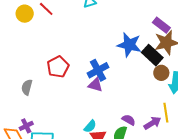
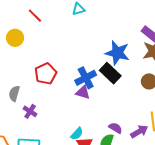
yellow circle: (25, 14) -> (15, 38), moved
black rectangle: (152, 55) -> (110, 73), moved
purple cross: (26, 126) -> (30, 111), moved, turned -32

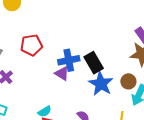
blue star: (117, 53) -> (101, 84), moved

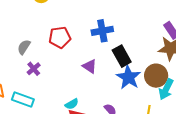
blue cross: (69, 60) -> (102, 31), moved
brown circle: (128, 81) -> (156, 76), size x1.5

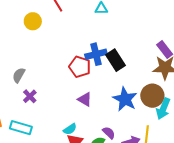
red pentagon: (60, 37) -> (80, 67), moved, turned 30
black rectangle: (122, 56) -> (116, 60), moved
purple triangle: (90, 66) -> (85, 99), moved

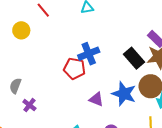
black rectangle: (116, 60) -> (134, 58), moved
purple triangle: (85, 99) -> (96, 99), moved

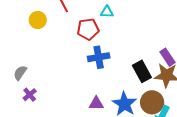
red pentagon: (74, 68) -> (88, 29), moved, turned -30
purple triangle: (96, 99) -> (96, 103), turned -35

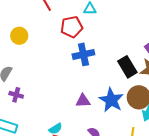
yellow circle: (38, 20) -> (19, 36), moved
purple cross: (30, 95) -> (16, 95), turned -32

